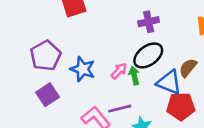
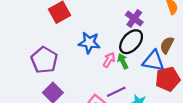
purple cross: (149, 22) -> (134, 18), moved, turned -30
blue star: (83, 69) -> (89, 43), moved

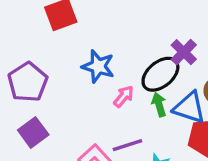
purple cross: (134, 18) -> (184, 52), moved
green arrow: (123, 61) -> (159, 104), moved

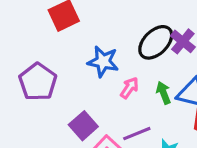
black ellipse: (160, 74) -> (156, 42), moved
purple square: (33, 132) -> (83, 126), moved

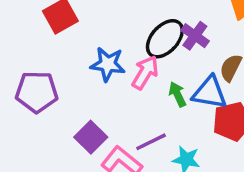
purple pentagon: (38, 82) -> (37, 92), turned -30
pink arrow: (129, 88) -> (145, 73), moved, size x1.4

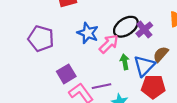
blue triangle: (210, 93) -> (144, 66), turned 50

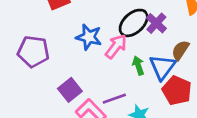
red pentagon: (153, 87) -> (177, 90), turned 30

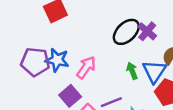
blue star: (89, 37) -> (57, 60), moved
pink arrow: (116, 46) -> (86, 67), moved

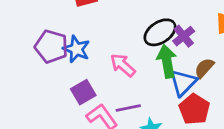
pink arrow: (86, 67) -> (123, 65), moved, turned -95
green arrow: (132, 71) -> (167, 61), moved, size x1.6

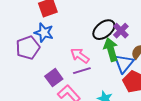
purple pentagon: (51, 47) -> (28, 48), turned -30
blue star: (76, 49) -> (44, 33), moved
purple line: (128, 108) -> (82, 71), moved

